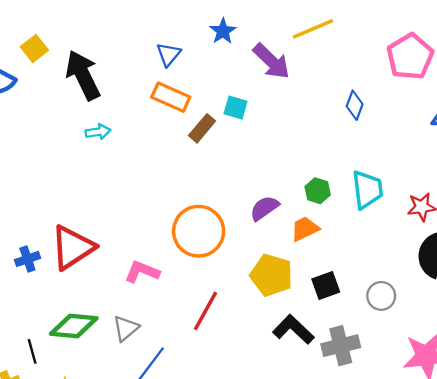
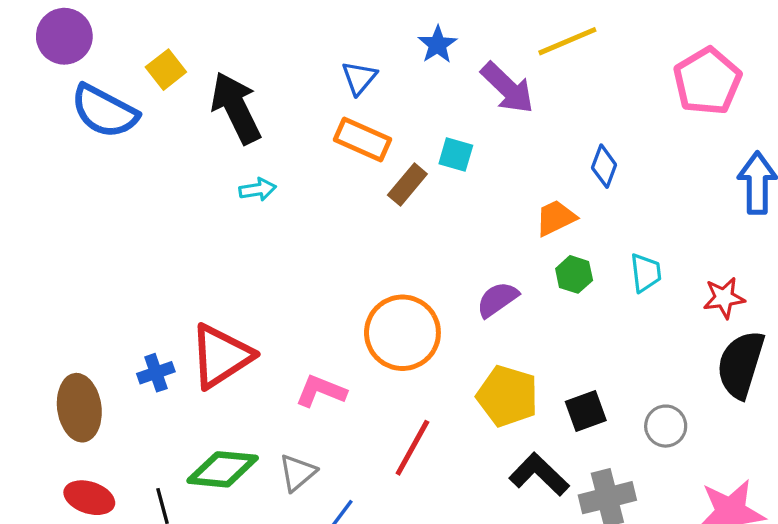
blue diamond: (355, 105) -> (604, 166), moved
cyan trapezoid: (367, 190) -> (646, 273), size x0.7
orange trapezoid: (305, 229) -> (556, 218), moved

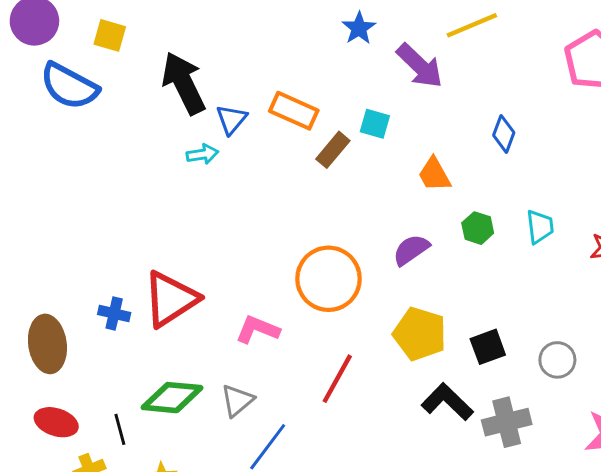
yellow square: (166, 70) -> (110, 35), moved, turned -36
blue triangle: (359, 78) -> (231, 119), moved
orange trapezoid: (556, 218) -> (434, 174), moved, turned -93
blue cross: (156, 373) -> (114, 314), turned 32

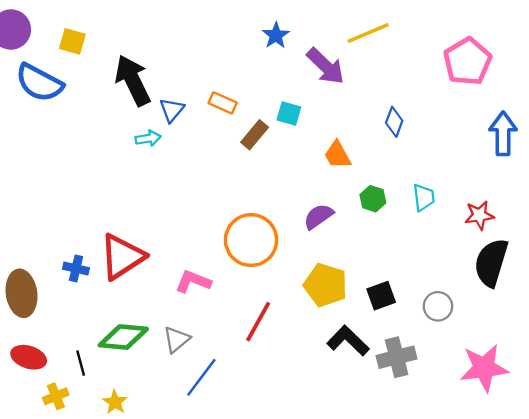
orange rectangle: (294, 111) -> (223, 103), size x0.7

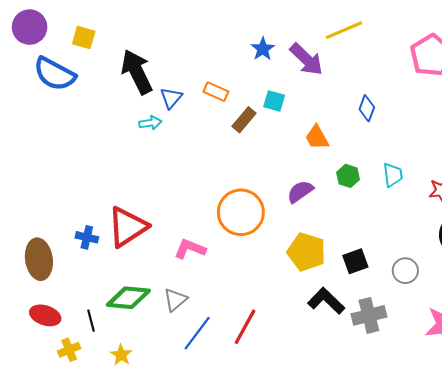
blue star: (276, 35) -> (263, 49), moved
red line: (258, 322) -> (245, 327), moved

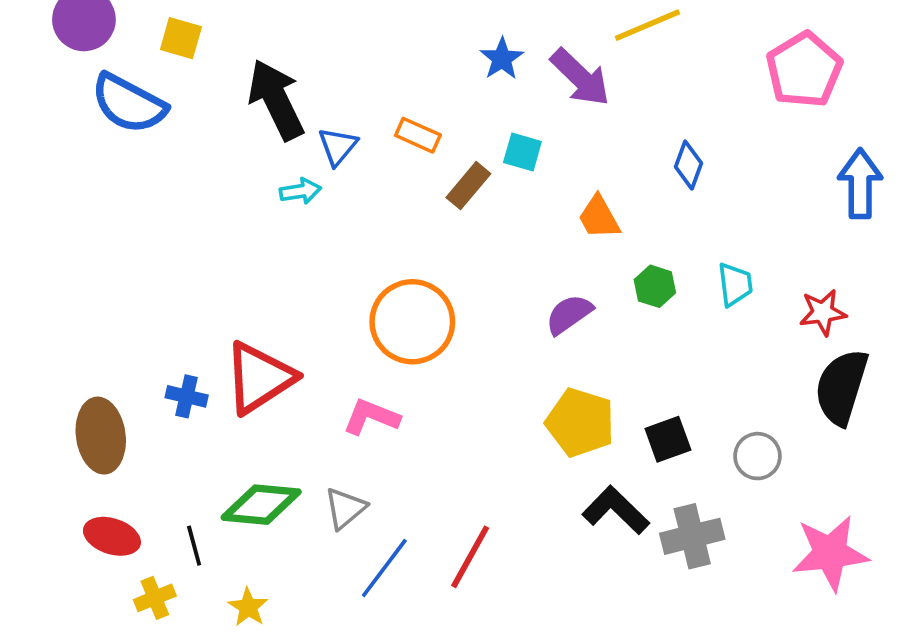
orange circle: (241, 212) -> (412, 322), moved

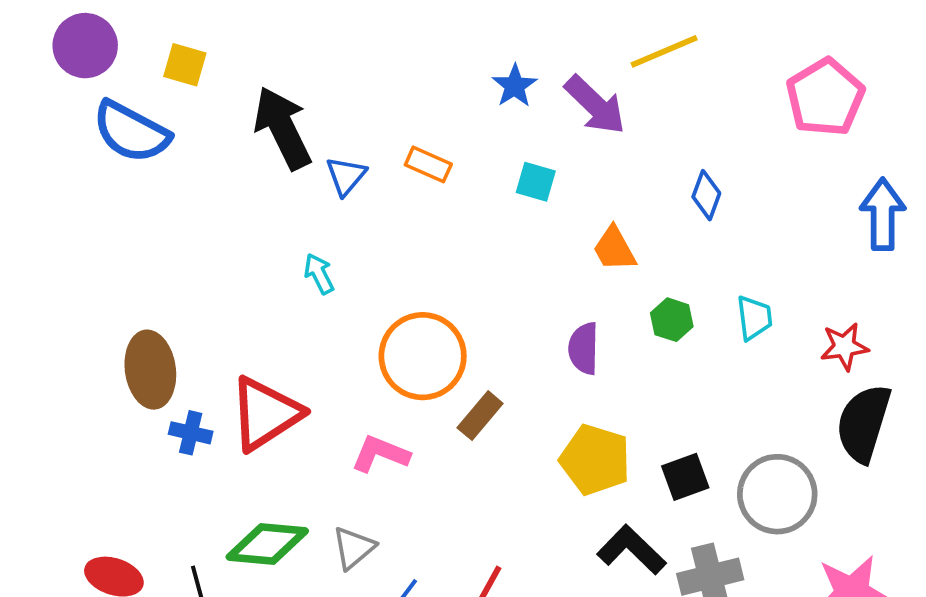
brown rectangle: (468, 186) -> (480, 416), moved
cyan arrow: (300, 191) -> (319, 274), moved, turned -108
purple semicircle: (569, 314) -> (584, 348), turned -54
brown ellipse: (101, 436) -> (150, 370), moved
gray circle: (757, 456) -> (777, 494), size x1.6

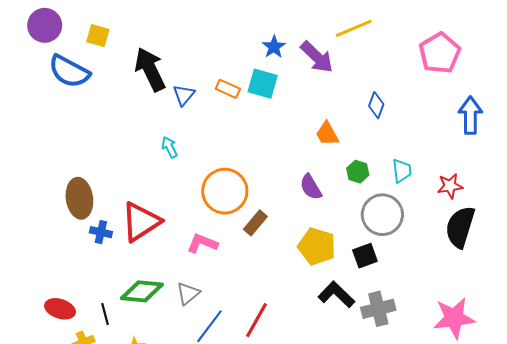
cyan square: (536, 182) -> (263, 84), moved, size x1.4
purple semicircle: (584, 348) -> (311, 187), turned -32
gray circle: (777, 494) -> (382, 215), moved

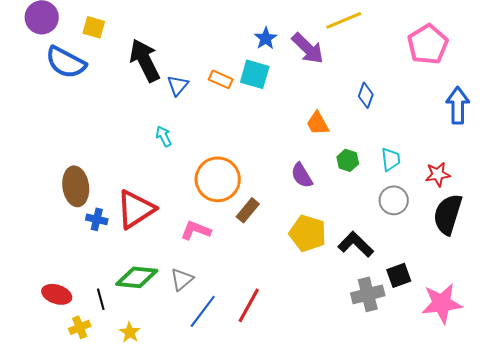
gray circle: (382, 215) -> (394, 200), moved, size x0.7
black square: (365, 256) -> (399, 275), moved
black L-shape: (336, 294) -> (356, 244), moved

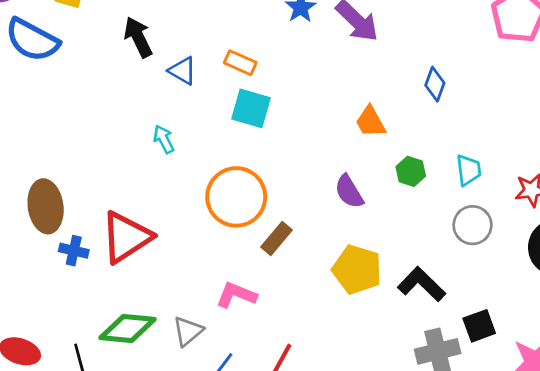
black arrow: (145, 60) -> (138, 37), size x0.7
cyan square: (255, 74) -> (251, 108), moved
blue triangle: (178, 85) -> (183, 71), turned -40
pink L-shape: (196, 230) -> (236, 295), moved

